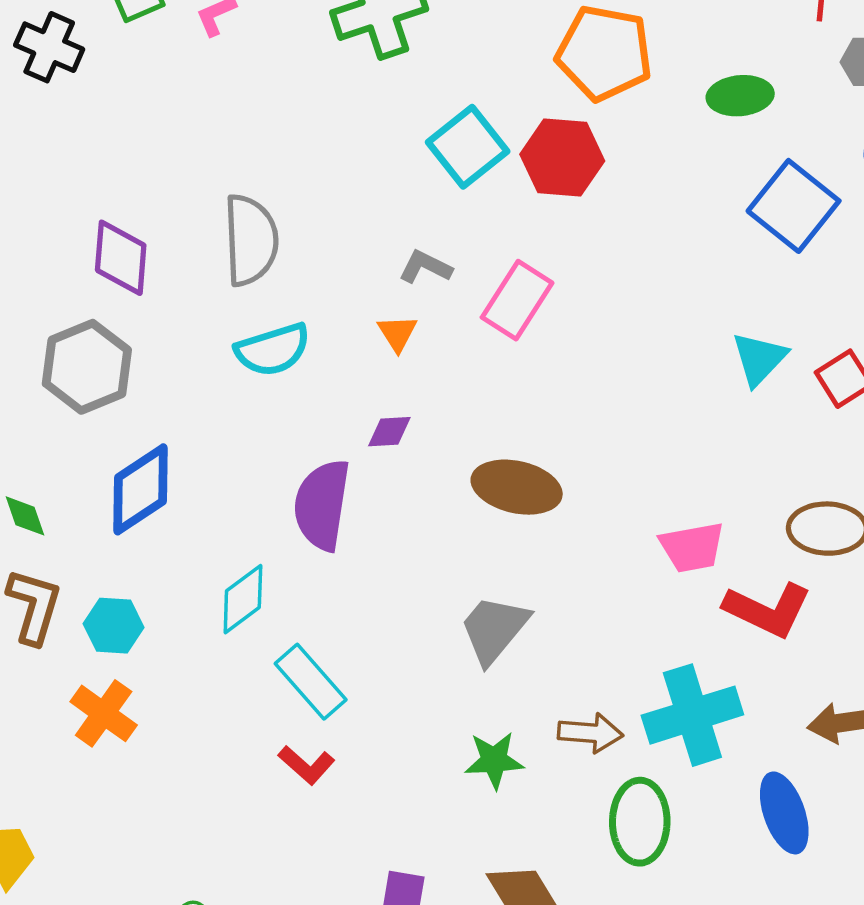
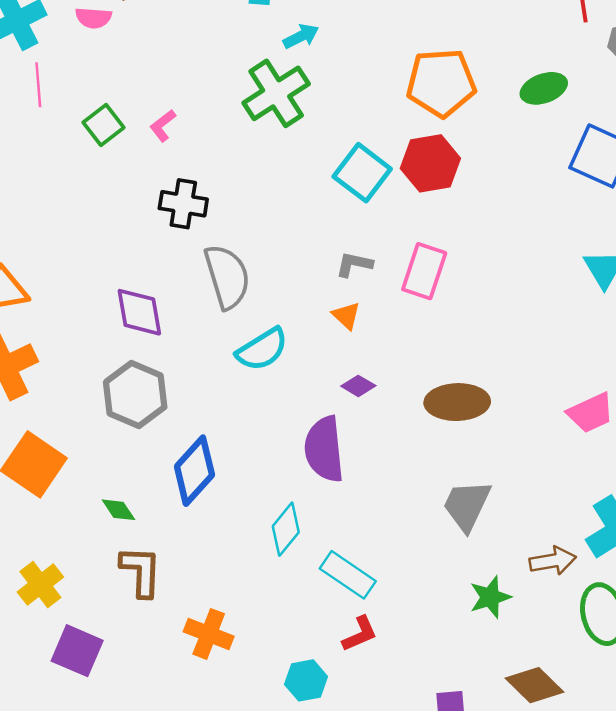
black cross: (49, 47) -> (183, 204), moved
purple diamond: (389, 432) -> (358, 386), turned 48
cyan hexagon: (114, 626) -> (306, 680), moved
red L-shape: (306, 765) -> (360, 634), turned -51

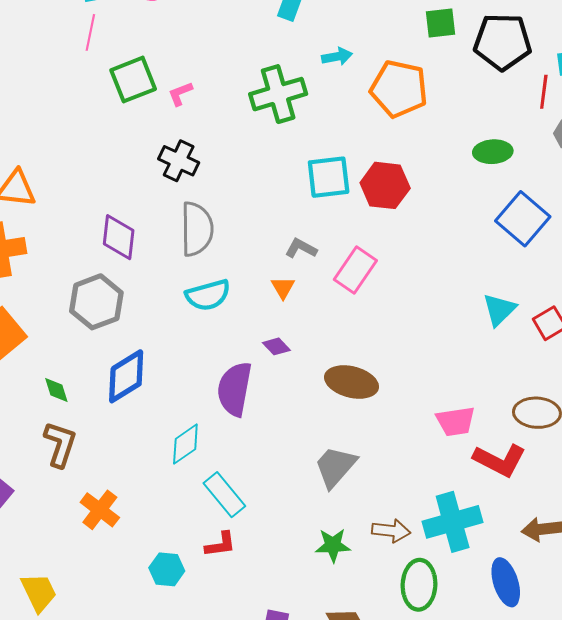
cyan arrow: (301, 36) -> (337, 56), moved
orange pentagon: (441, 83) -> (399, 89), moved
green square: (104, 125) -> (133, 80), size x1.4
cyan square: (362, 173) -> (329, 177), turned 30

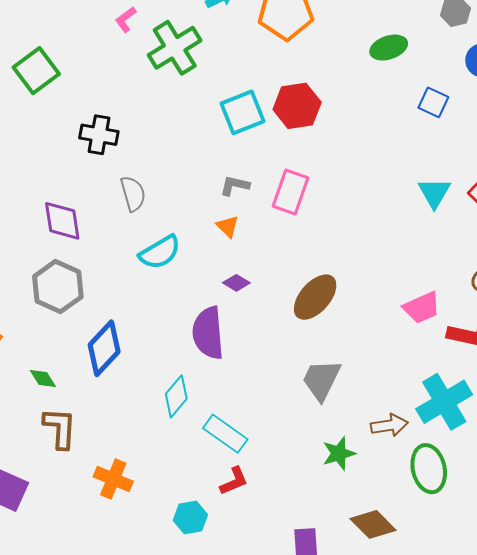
pink L-shape: (180, 94) -> (126, 20), moved
blue square: (523, 219) -> (433, 102), size x0.6
gray semicircle: (197, 229) -> (133, 194), size x0.7
brown ellipse: (352, 382) -> (315, 297), turned -48

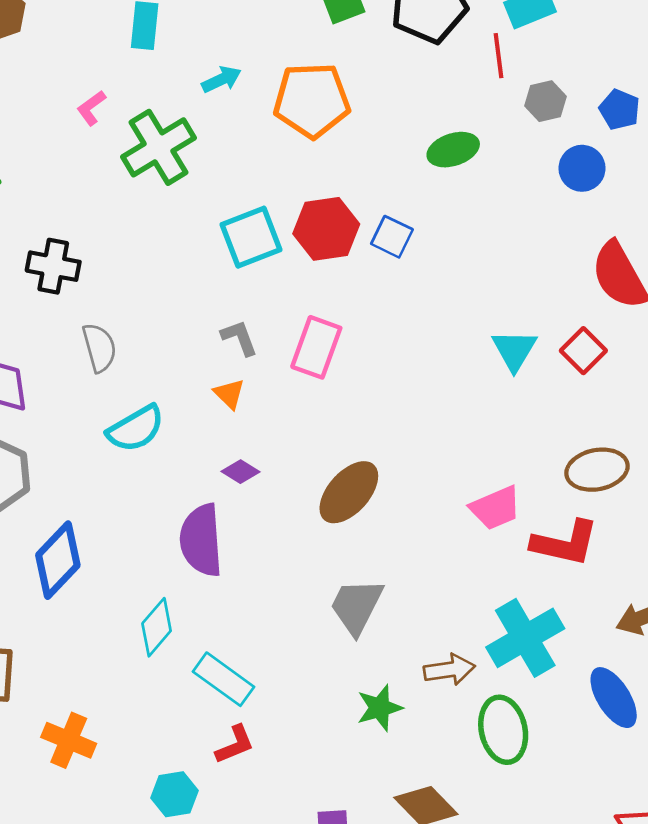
blue square: (433, 102) -> (392, 237), moved
gray L-shape: (235, 186) -> (239, 338), turned 56

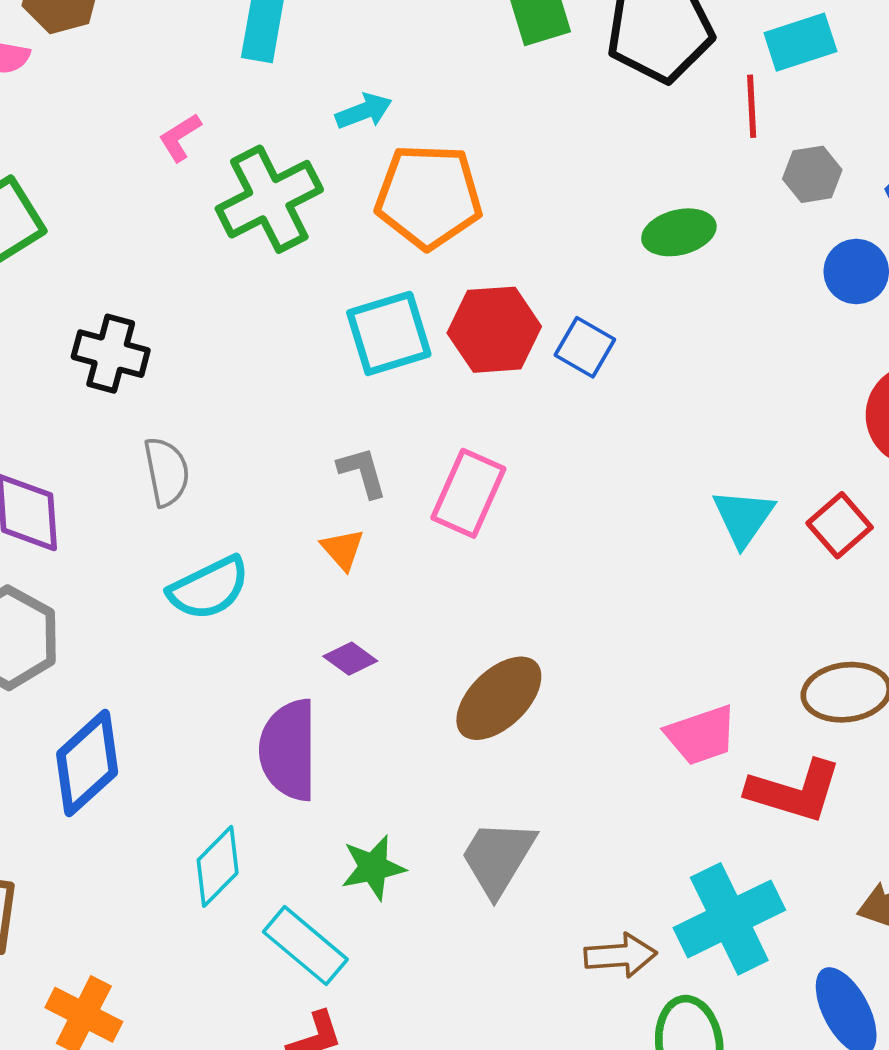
orange pentagon: (312, 100) -> (429, 196), moved
green star: (380, 708) -> (373, 868), moved

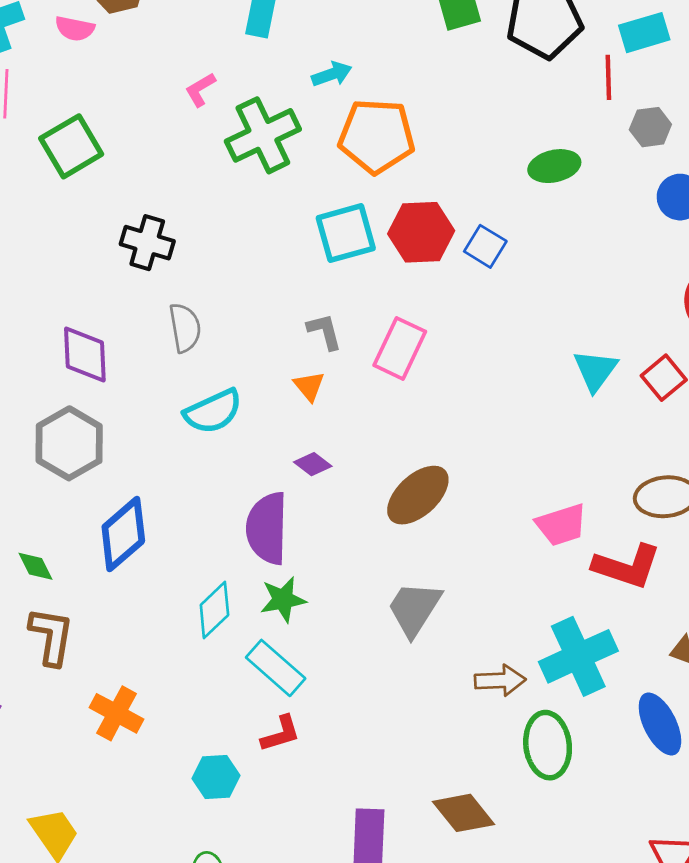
green star: (373, 868) -> (283, 600), moved

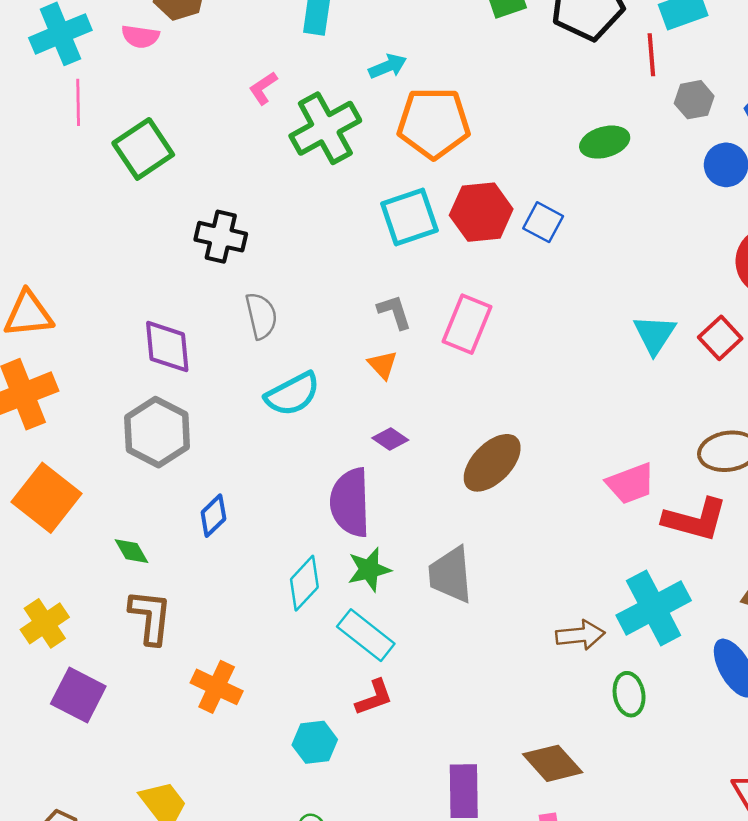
blue diamond: (123, 534) -> (213, 516), size x0.6
gray trapezoid: (414, 609) -> (451, 575), moved, turned -34
green ellipse: (548, 745) -> (629, 694), size x0.7

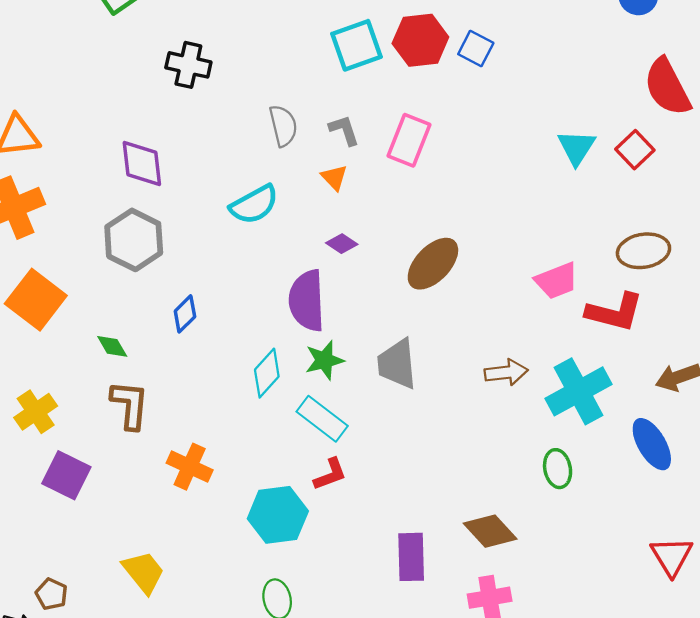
gray semicircle: (261, 316) -> (283, 126), moved
brown arrow: (580, 635) -> (506, 372), moved
cyan hexagon: (315, 742) -> (278, 515), size x1.5

